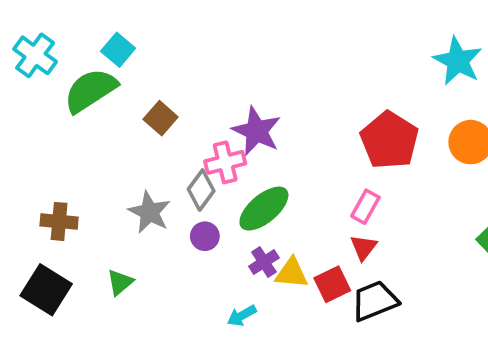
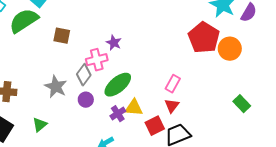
brown square: (161, 118) -> (62, 36), turned -30
purple star: (257, 131) -> (114, 43), size x0.6
red pentagon: (389, 140) -> (204, 38), moved
yellow triangle: (292, 273) -> (134, 108), moved

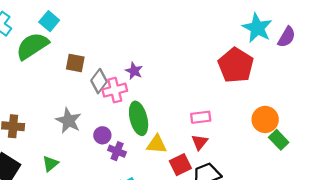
orange circle: (230, 49) -> (265, 119), moved
gray diamond: (84, 75) -> (99, 81), moved
pink rectangle: (173, 84) -> (201, 117), turned 54
green ellipse: (118, 85) -> (139, 118), turned -64
purple cross: (118, 114) -> (117, 151), moved, turned -35

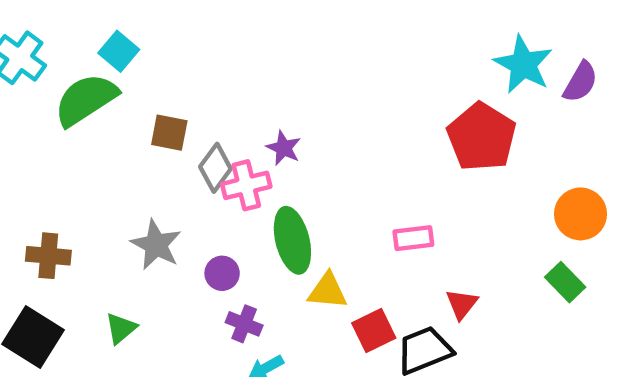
orange circle: (265, 119) -> (580, 214), moved
red triangle: (200, 142) -> (462, 304), moved
purple cross: (117, 151) -> (244, 324), moved

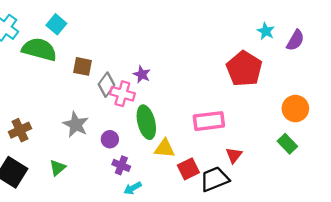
cyan star: (523, 64) -> (266, 31), size x0.6
green semicircle: (86, 100) -> (39, 49), turned 48
pink cross: (246, 185) -> (122, 94), turned 30
pink rectangle: (413, 238) -> (209, 121), size x1.5
brown cross: (48, 256) -> (20, 130), turned -30

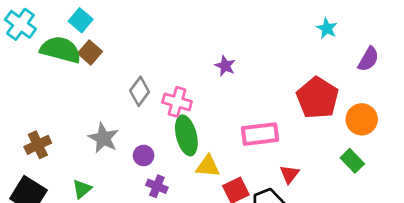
purple semicircle: (295, 40) -> (368, 59), moved
brown square: (83, 66) -> (90, 52), moved, turned 30
red pentagon: (244, 69) -> (318, 98), moved
purple star: (142, 74) -> (225, 66), moved
pink cross: (122, 94) -> (177, 102), moved

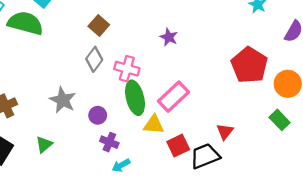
brown square: (90, 52) -> (99, 25), moved
pink rectangle: (260, 134) -> (173, 97), moved, turned -36

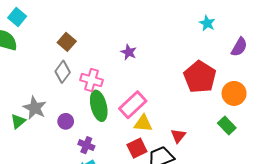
yellow triangle: (154, 125) -> (143, 123), moved
purple cross: (109, 142) -> (86, 145), moved
green triangle: (44, 144) -> (18, 121), moved

